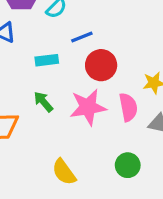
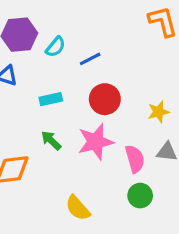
blue line: (82, 37) -> (90, 59), moved
pink semicircle: (128, 107) -> (135, 159), moved

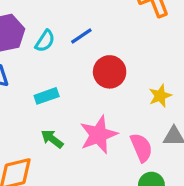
blue line: (90, 59) -> (81, 36), moved
red circle: (105, 99) -> (110, 72), moved

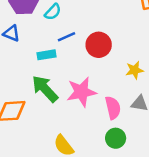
blue line: (81, 36) -> (66, 37), moved
green arrow: (52, 139) -> (45, 89), size x1.6

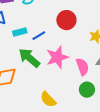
blue line: (66, 37) -> (39, 36), moved
cyan rectangle: (47, 55) -> (20, 32), moved

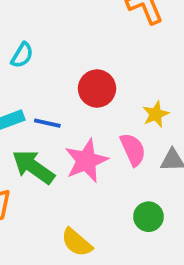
blue line: (39, 36) -> (47, 123), turned 48
pink semicircle: (82, 67) -> (133, 149), moved

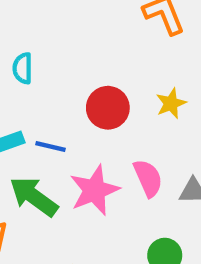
cyan semicircle: (22, 55) -> (23, 68), turned 148
yellow star: (156, 114) -> (171, 103), moved

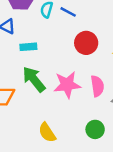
blue line: (50, 147) -> (68, 12), moved

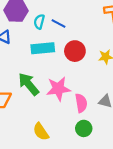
cyan rectangle: (28, 47) -> (43, 48), moved, size x1.5
pink semicircle: (97, 86) -> (81, 103), moved

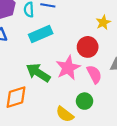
red circle: (75, 51) -> (88, 47), moved
green circle: (84, 128) -> (84, 101), moved

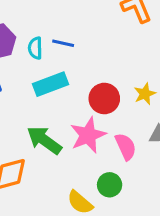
yellow star: (103, 22) -> (145, 94), moved
red circle: (88, 47) -> (104, 99), moved

